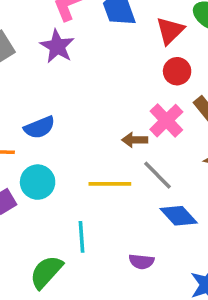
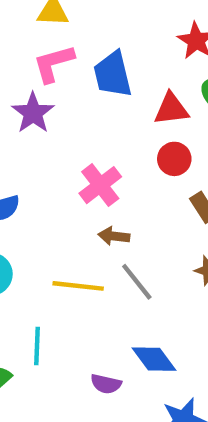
red triangle: (170, 31) -> (171, 109), turned 32
pink cross: (166, 121) -> (100, 185), moved
blue diamond: (179, 216) -> (154, 359), moved

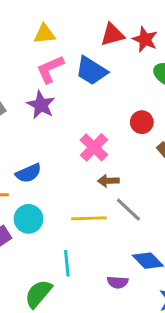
blue trapezoid: (113, 74) -> (91, 71), turned -36
red triangle: (171, 109) -> (112, 35), moved

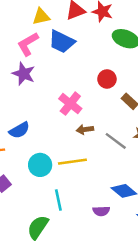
yellow triangle: (44, 34) -> (41, 17), moved
gray line: (128, 210) -> (116, 141), moved
cyan circle: (28, 219) -> (40, 165), moved

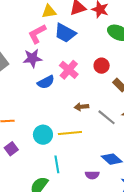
purple star: (24, 74) -> (32, 58), turned -30
pink cross: (70, 104) -> (69, 70), moved
blue semicircle: (19, 130) -> (46, 82), moved

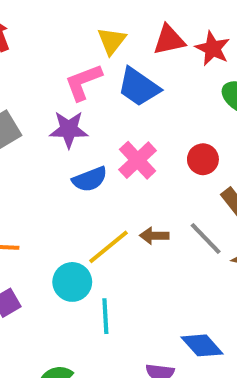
yellow triangle: (49, 11) -> (112, 41), turned -49
gray line: (107, 117) -> (206, 238), moved
yellow line: (70, 133) -> (108, 247), moved, turned -40
cyan line: (57, 164) -> (105, 316), moved

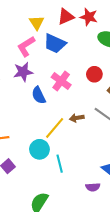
blue semicircle: (90, 179) -> (39, 95), turned 96

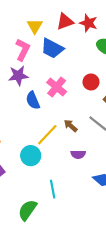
pink L-shape: (26, 46) -> (23, 50), turned 145
brown arrow: (77, 118) -> (71, 126), turned 48
cyan line: (60, 164) -> (53, 189), moved
purple semicircle: (93, 187) -> (78, 154), moved

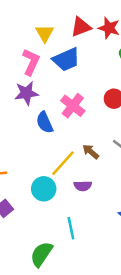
blue trapezoid: (52, 48) -> (66, 59), turned -50
purple semicircle: (78, 154) -> (83, 186), moved

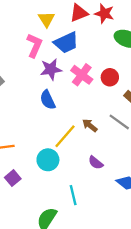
purple star: (26, 93) -> (51, 69), moved
pink cross: (73, 106) -> (82, 75), moved
purple semicircle: (83, 186) -> (96, 163), moved, turned 42

